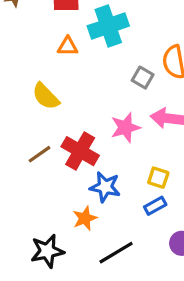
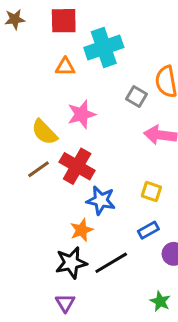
yellow semicircle: (46, 96) -> (44, 132), moved
pink star: (125, 128) -> (82, 114), moved
blue rectangle: (155, 206) -> (148, 230), moved
black star: (47, 251) -> (71, 263), moved

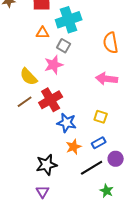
gray square: (136, 96) -> (64, 46), moved
red cross: (77, 166) -> (51, 100), turned 30
orange star: (82, 230) -> (74, 147), moved
black line: (111, 263) -> (92, 168), moved

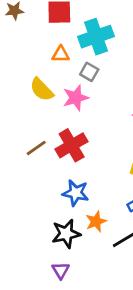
yellow semicircle: (29, 77) -> (42, 90), moved
blue star: (67, 123) -> (76, 193), moved
orange star: (74, 147) -> (96, 221), moved

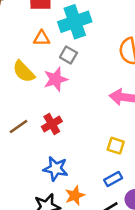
red cross: (72, 145) -> (52, 124), size x0.7

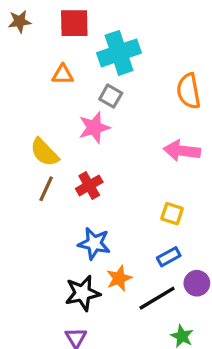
orange triangle: (42, 38) -> (63, 74), moved
yellow semicircle: (24, 72) -> (44, 152), moved
brown line: (19, 127) -> (46, 189), turned -30

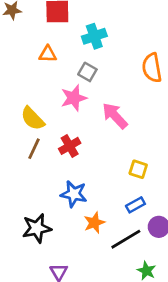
cyan cross: (119, 53) -> (94, 36), size x0.7
pink arrow: (182, 151) -> (115, 116), moved, turned 40
black star: (83, 293) -> (37, 228), moved

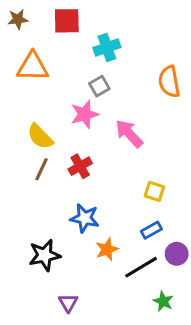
orange triangle: (48, 54) -> (33, 67), moved, size x1.6
gray square: (87, 72) -> (99, 86), turned 30

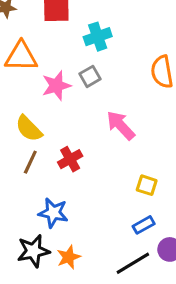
pink star: (85, 114) -> (56, 86), moved
blue star: (85, 218) -> (53, 213), moved
orange star: (107, 249) -> (69, 257), moved

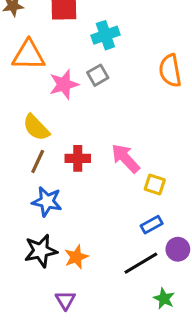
pink arrow: (121, 125) -> (125, 158), moved
red cross: (70, 159) -> (78, 158), turned 30
blue star: (53, 213) -> (47, 201), moved

